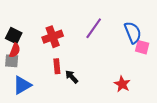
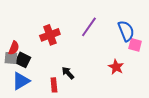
black square: (14, 36) -> (23, 60), moved
red rectangle: (57, 66) -> (54, 85), moved
red star: (122, 84) -> (116, 67), moved

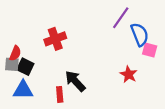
purple line: (89, 27) -> (121, 18), moved
black arrow: (68, 73) -> (75, 81), size x1.5
blue triangle: (21, 81) -> (23, 90), turned 30

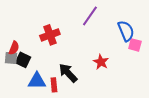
purple line: (121, 18) -> (90, 16), moved
red star: (129, 74) -> (101, 62), moved
blue triangle: (23, 90) -> (37, 81), moved

